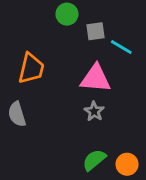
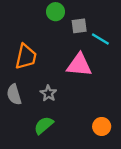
gray star: (94, 111) -> (48, 93), moved
green semicircle: (94, 160) -> (44, 125), moved
orange circle: (127, 164) -> (102, 126), moved

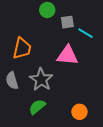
gray star: (48, 93) -> (41, 80), size x1.6
orange circle: (102, 126) -> (79, 112), moved

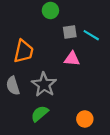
gray square: (67, 22) -> (70, 32), moved
pink triangle: (67, 55) -> (72, 59), size x0.7

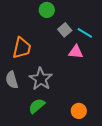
gray square: (70, 32) -> (65, 30), turned -32
pink triangle: (72, 59) -> (76, 52), moved

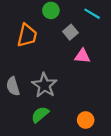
cyan line: (85, 33) -> (92, 14), moved
orange trapezoid: (22, 48) -> (27, 35), moved

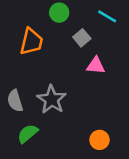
green semicircle: (40, 115) -> (28, 134), moved

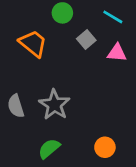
orange trapezoid: (31, 42) -> (33, 43), turned -64
pink triangle: (96, 66) -> (117, 53), moved
green semicircle: (28, 134) -> (49, 149), moved

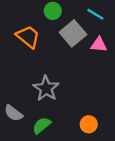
gray square: (86, 39) -> (73, 33), size x1.6
gray semicircle: (16, 106) -> (13, 113), moved, turned -36

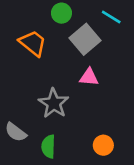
pink triangle: (99, 45) -> (89, 77), moved
green semicircle: (42, 125) -> (48, 146), turned -48

